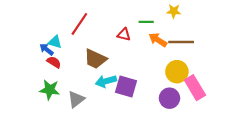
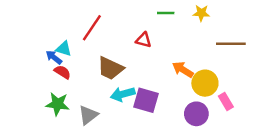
green line: (146, 22) -> (166, 13), moved
orange arrow: (158, 40) -> (183, 70), moved
brown line: (181, 42) -> (231, 44), moved
pink rectangle: (195, 88) -> (226, 102), size x0.6

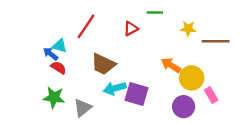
yellow star: (201, 13) -> (188, 29), moved
red triangle: (144, 40) -> (131, 29), moved, turned -42

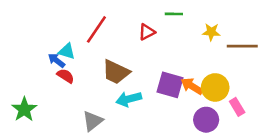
orange arrow: (171, 65) -> (192, 86), moved
purple square: (137, 94) -> (170, 85), moved
green star: (54, 97) -> (24, 109), moved, turned 30

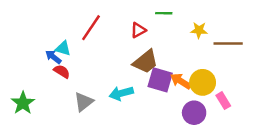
brown trapezoid: (116, 72) -> (146, 62), moved, turned -64
gray triangle: (93, 121) -> (84, 102), moved

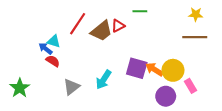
yellow star: (199, 30) -> (196, 14), moved
brown trapezoid: (146, 62) -> (101, 31), moved
cyan arrow: (121, 93) -> (104, 80), turned -42

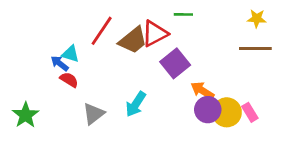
red triangle: (118, 26) -> (155, 33), size x1.5
purple square: (137, 68) -> (175, 63), moved, turned 35
yellow circle: (173, 70) -> (227, 112), moved
purple circle: (166, 96) -> (208, 110), moved

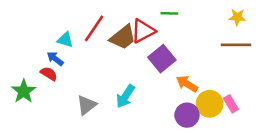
cyan triangle: (70, 54) -> (65, 40), moved
red semicircle: (69, 80) -> (49, 74), moved
purple circle: (208, 110) -> (187, 115), moved
green star: (26, 115) -> (24, 91), moved

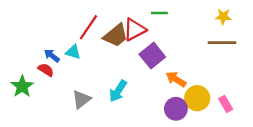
cyan triangle: (65, 40) -> (73, 52), moved
pink rectangle: (231, 104) -> (226, 104), moved

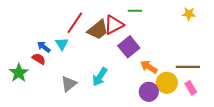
brown line: (222, 43) -> (188, 67), moved
cyan triangle: (73, 52) -> (62, 44), turned 40

